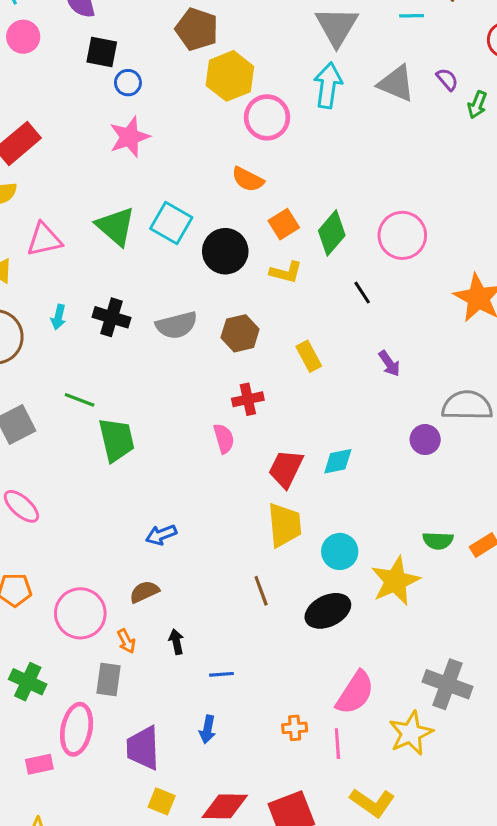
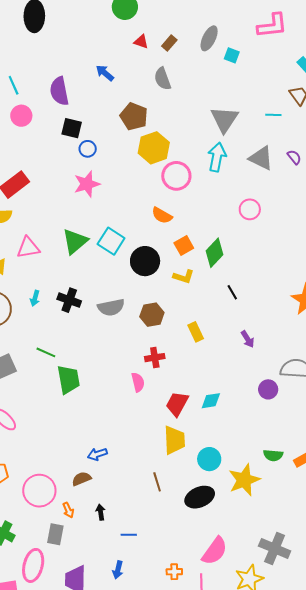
green triangle: (116, 226) -> (75, 241), turned 36
pink circle: (402, 235) -> (250, 209), moved, size x0.7
blue arrow: (161, 535) -> (97, 454), moved

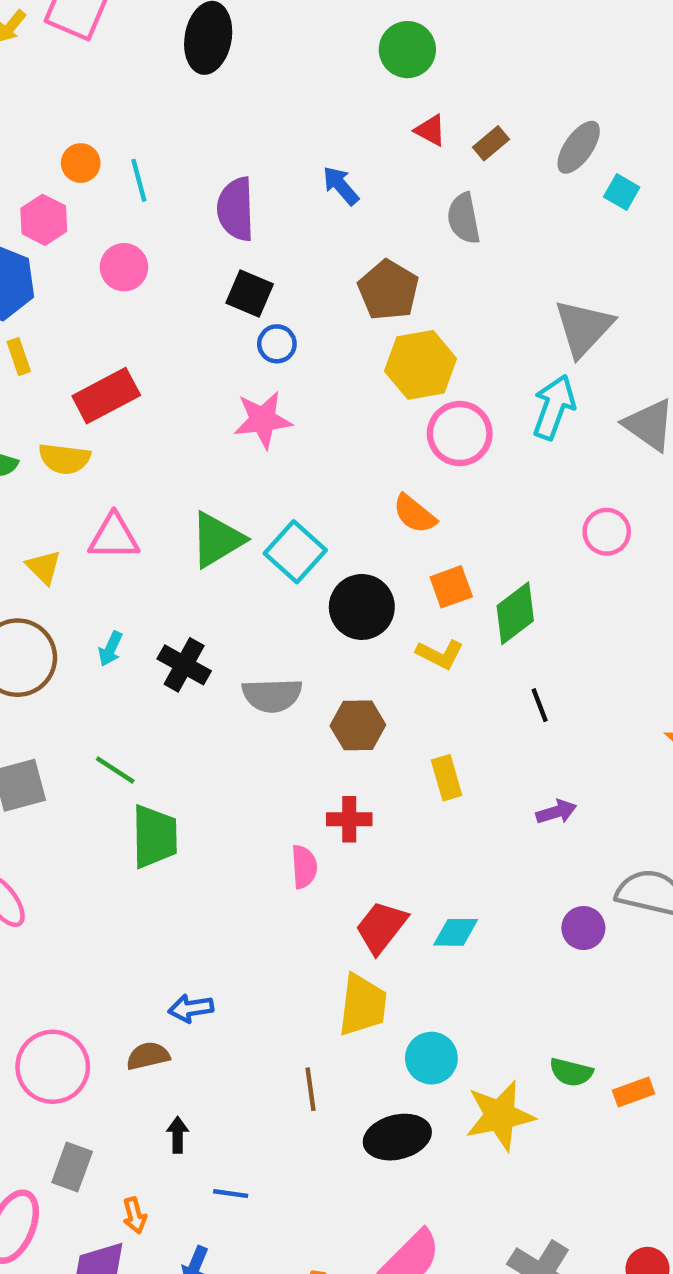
pink circle: (21, 116) -> (124, 267), moved
purple arrow: (248, 339) -> (556, 812), turned -84
orange arrow: (68, 510) -> (135, 1215), moved

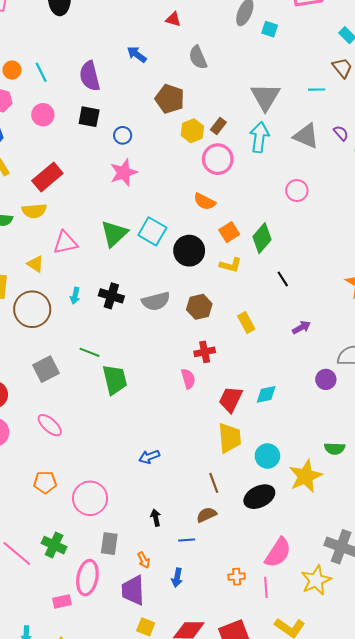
brown rectangle: (491, 143) -> (218, 126), moved
black square: (250, 294) -> (89, 117), moved
yellow hexagon: (421, 365) -> (192, 131), size x0.7
brown semicircle: (148, 1056) -> (206, 515), moved

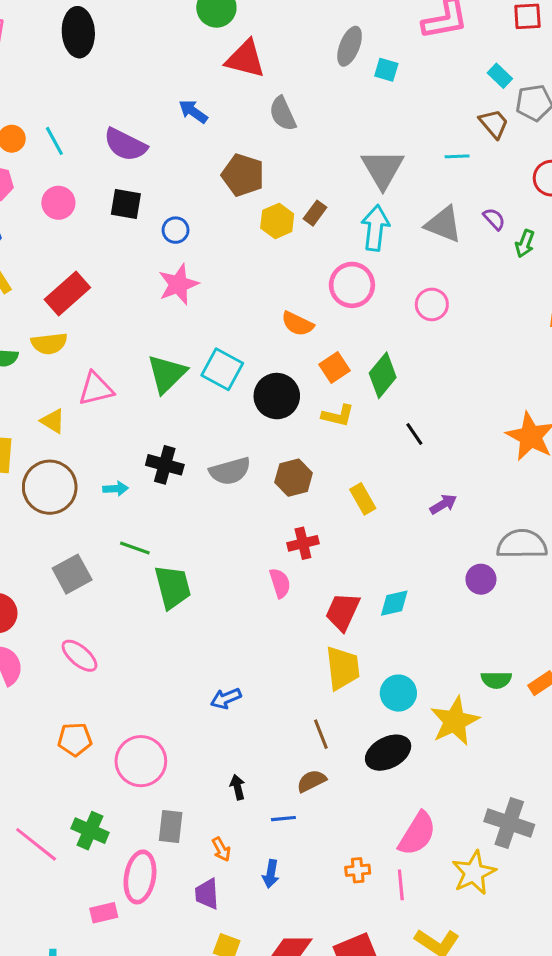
red triangle: (173, 19) -> (245, 59), size x1.8
purple semicircle: (90, 76) -> (125, 145), turned -48
pink circle: (218, 159) -> (352, 285), moved
cyan arrow: (75, 296) -> (116, 489), moved, turned -105
purple trapezoid: (133, 590) -> (207, 894), size x0.7

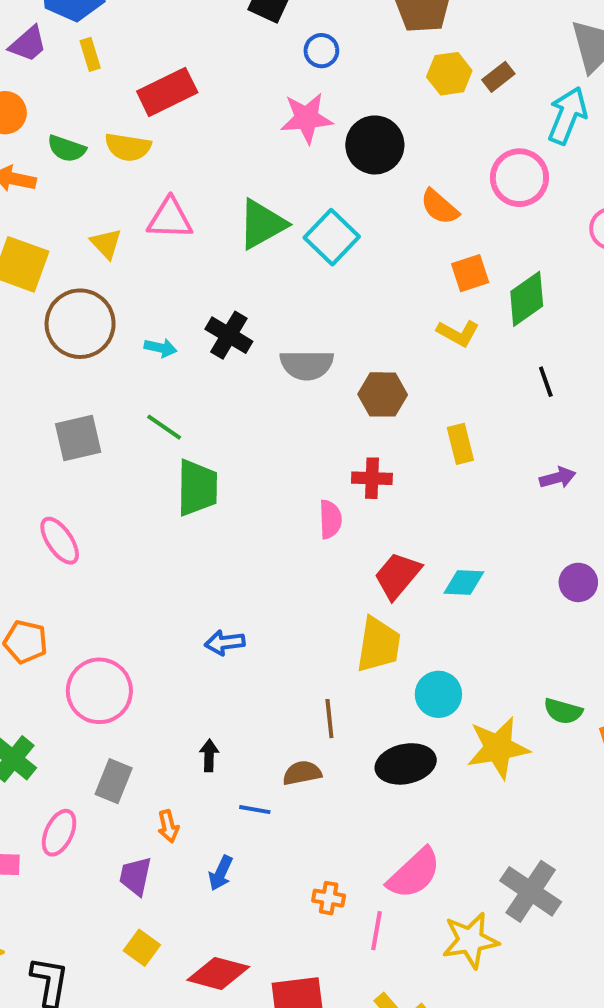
black circle: (277, 396) -> (375, 145), moved
pink ellipse: (140, 877) -> (59, 833), size x0.7

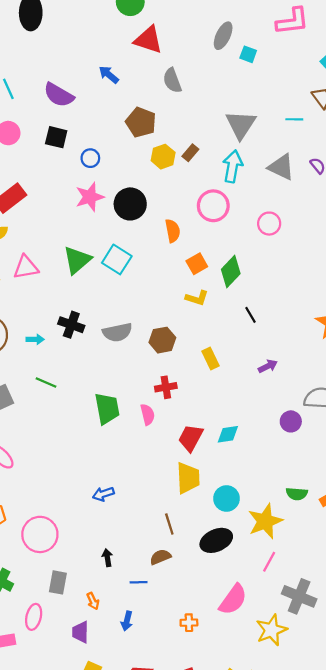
orange semicircle: (439, 207) -> (173, 231), turned -130
green trapezoid: (197, 488) -> (107, 409), moved
pink line: (377, 931) -> (269, 562), moved, turned 30

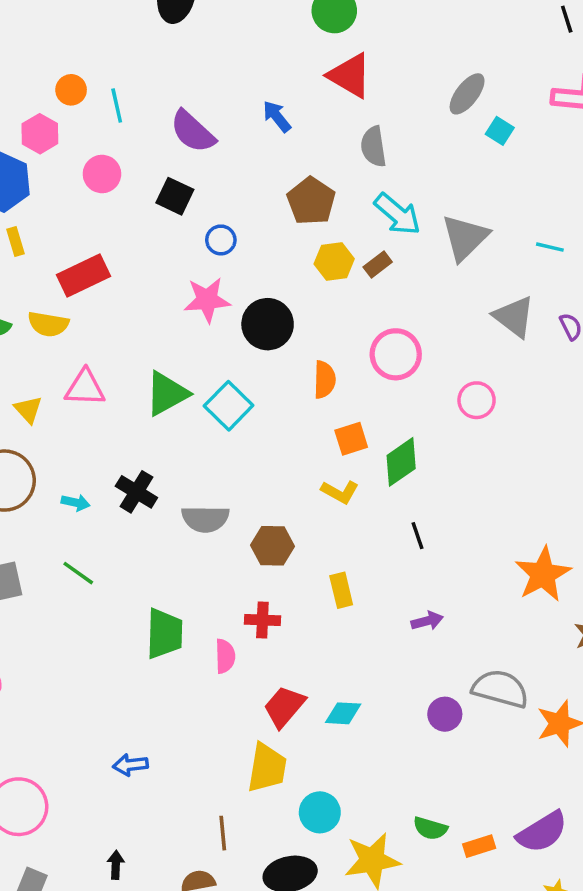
cyan arrow: (233, 166) -> (397, 214), moved, turned 108

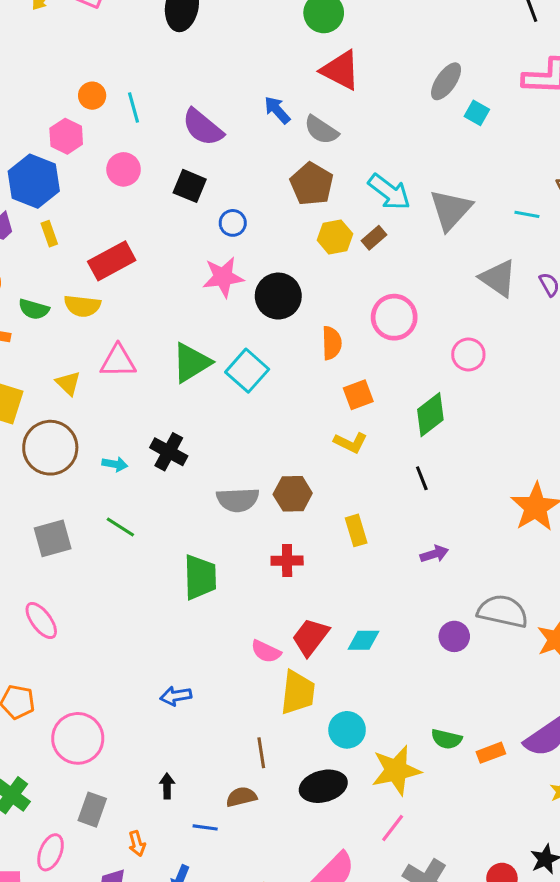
gray semicircle: (373, 147) -> (321, 130), moved, turned -45
green diamond: (401, 462) -> (430, 415), moved
gray semicircle: (205, 519) -> (238, 500), moved
pink semicircle: (225, 656) -> (266, 651), moved, turned 120

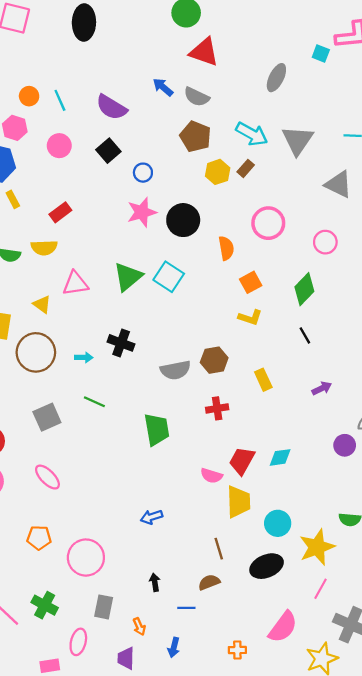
gray ellipse: (446, 81) -> (276, 78), moved
cyan square: (477, 113) -> (321, 54), moved
black square: (190, 186) -> (108, 151), turned 35
red rectangle: (112, 261) -> (60, 212), size x0.7

